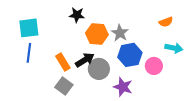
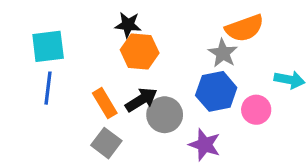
orange semicircle: (166, 22) -> (245, 28), moved, size x1.6
gray star: (120, 33) -> (223, 53), moved
orange hexagon: (97, 34) -> (140, 51), moved

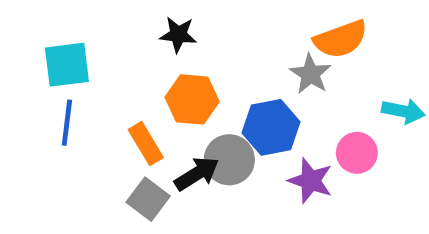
orange hexagon: (140, 51) -> (192, 99), moved
blue hexagon: (216, 91) -> (271, 127), moved
black arrow: (141, 100) -> (197, 174), moved
purple star: (205, 145) -> (310, 181), moved

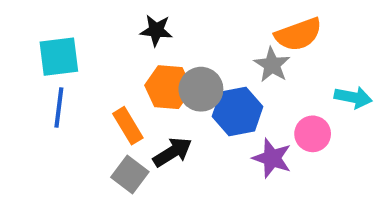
gray circle: (229, 160) -> (201, 89), moved

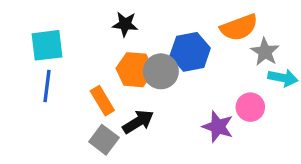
gray star: (272, 65) -> (265, 52), moved
blue hexagon: (237, 112) -> (190, 52), moved

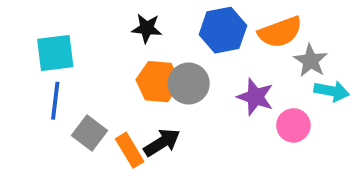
blue hexagon: (190, 52) -> (223, 30), moved
orange rectangle: (102, 101) -> (130, 150), moved
purple star: (218, 127) -> (255, 97), moved
gray square: (104, 140) -> (90, 133), moved

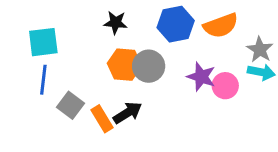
gray star: (311, 61) -> (260, 50), moved
pink circle: (293, 125) -> (225, 86), moved

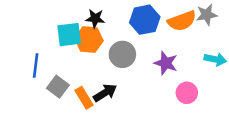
cyan square: (43, 42) -> (69, 35), moved
gray star: (260, 50) -> (207, 15), moved, turned 30
orange hexagon: (125, 65) -> (89, 40), moved
pink circle: (225, 86) -> (187, 93), moved

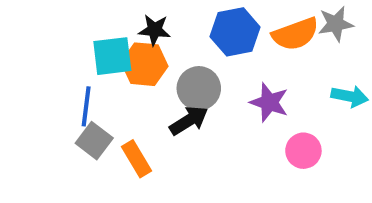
blue line: (36, 66) -> (86, 106), moved
black arrow: (105, 93) -> (189, 120), moved

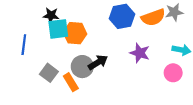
black star: (155, 30) -> (51, 15), moved
gray circle: (199, 88) -> (82, 67), moved
blue line: (86, 106) -> (24, 45), moved
pink circle: (303, 151) -> (173, 73), moved

